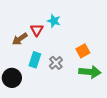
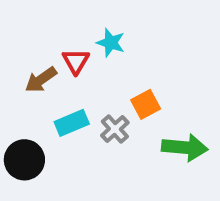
orange square: (83, 51) -> (146, 104), moved
cyan rectangle: (35, 60) -> (72, 123), turned 49

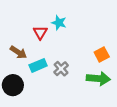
brown arrow: (41, 80) -> (18, 52), moved, turned -112
orange square: (146, 104) -> (102, 54), moved

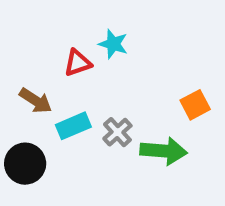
red triangle: (40, 33) -> (78, 63), turned 40
green arrow: (98, 79) -> (164, 151), moved

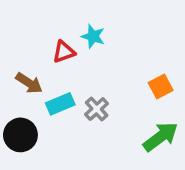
green arrow: (164, 151) -> (161, 137), moved, turned -42

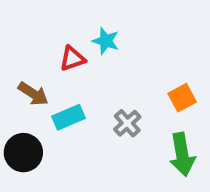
gray cross: (97, 109) -> (127, 123), moved
green arrow: (161, 137) -> (182, 155), turned 117

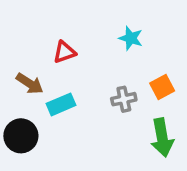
cyan star: (106, 41) -> (131, 38), moved
gray cross: (127, 123) -> (124, 99), moved, turned 30

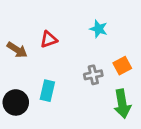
brown arrow: (30, 84) -> (17, 50), moved
cyan rectangle: (61, 104) -> (47, 91), moved, turned -54

